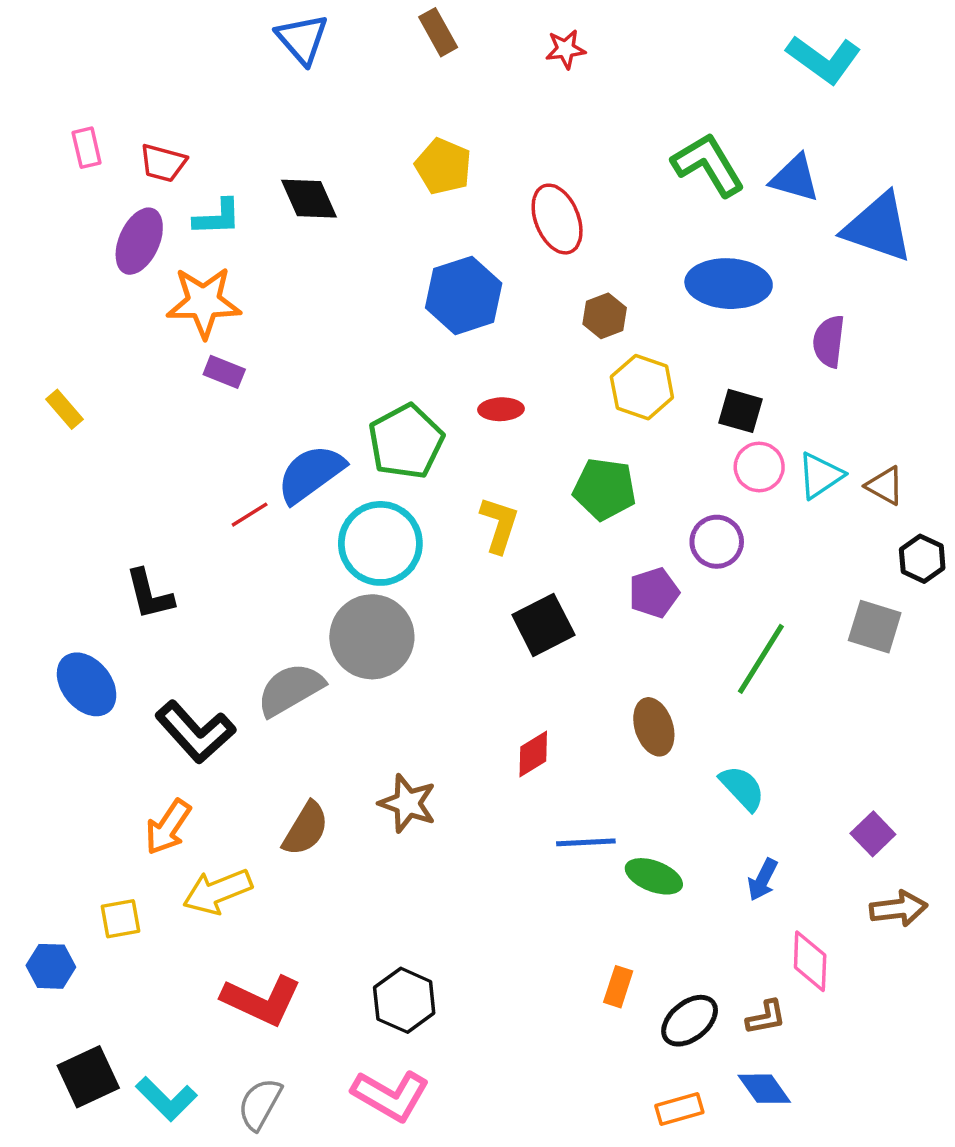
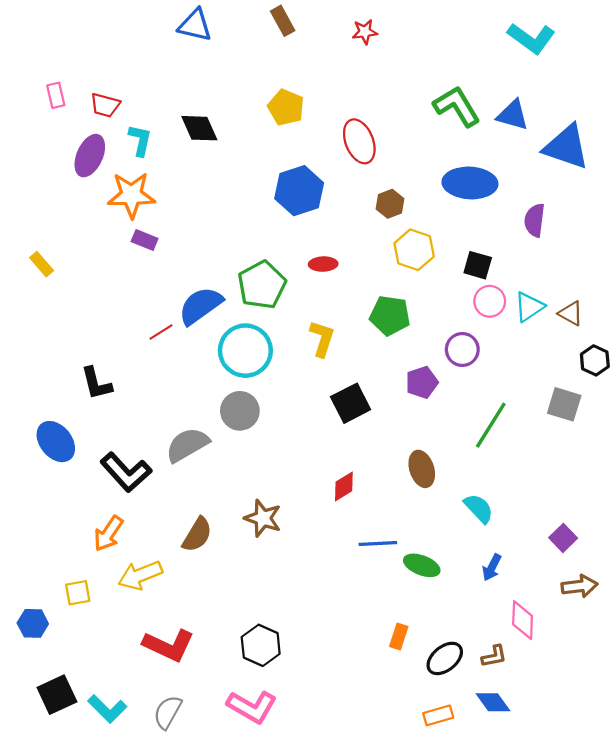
blue triangle: (302, 39) -> (195, 25), turned -36
cyan L-shape: (217, 217) -> (140, 140), turned -76
gray circle: (372, 637) -> (240, 411), size x0.7

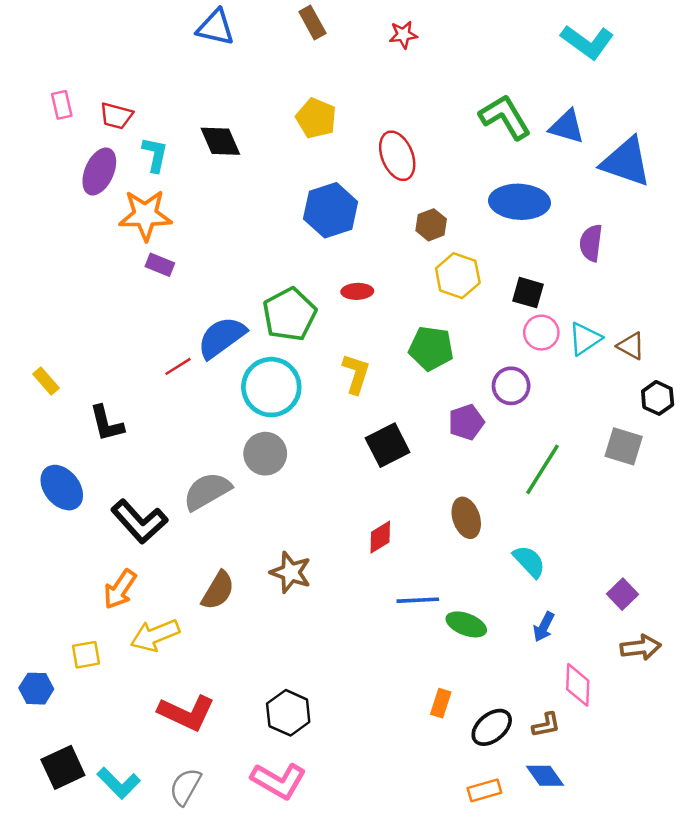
yellow rectangle: (42, 264) -> (46, 381), moved

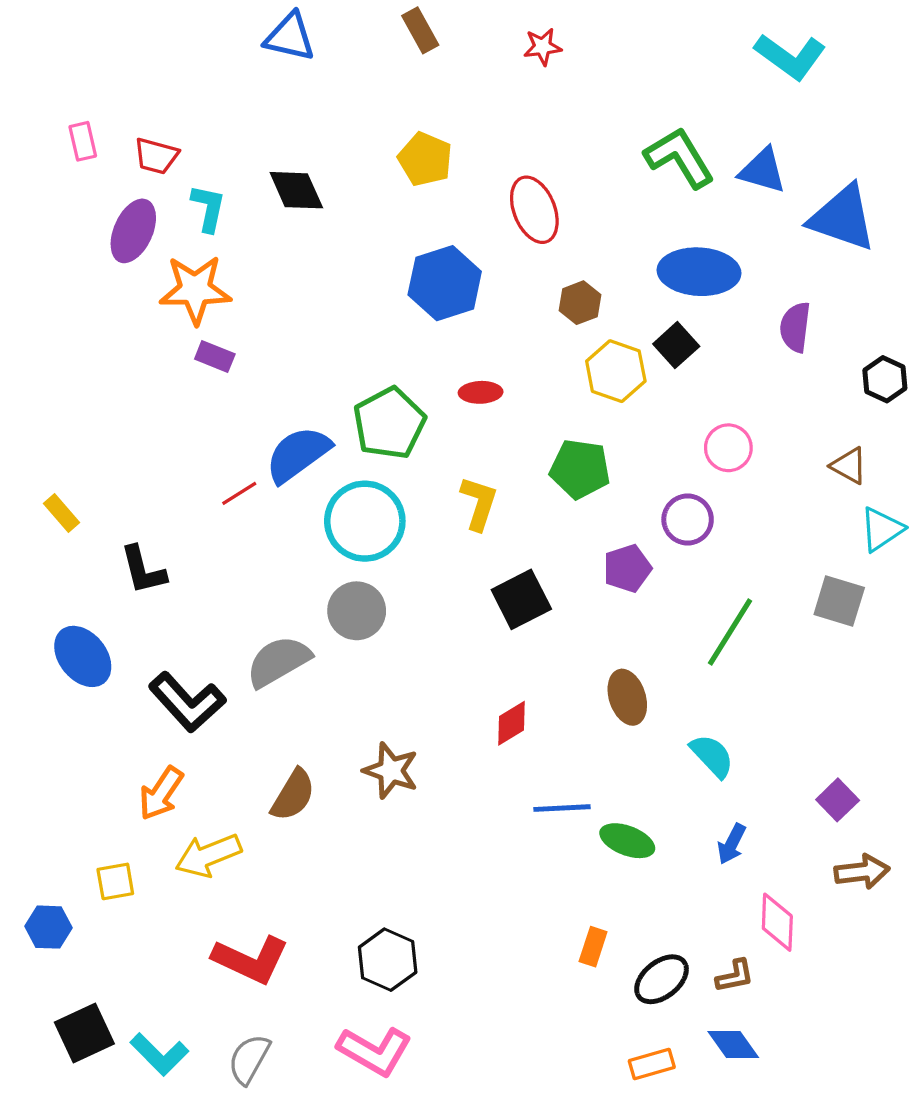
black square: (528, 293) -> (676, 345), moved, turned 32
cyan triangle: (585, 339) -> (882, 529), moved
black hexagon: (658, 398) -> (885, 379), moved

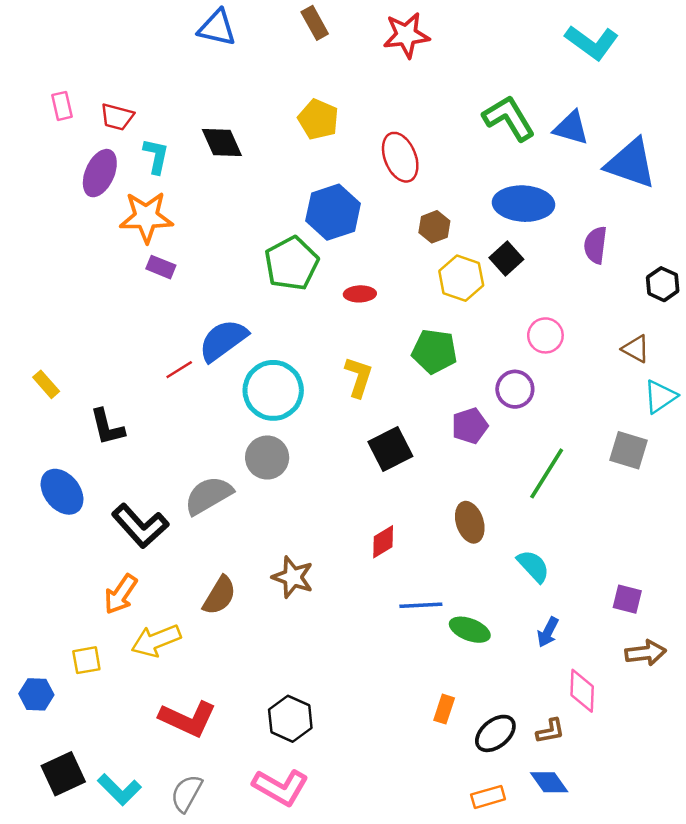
red star: (542, 47) -> (406, 35), size x1.6
green pentagon: (389, 423) -> (292, 263), moved
purple square: (838, 800) -> (627, 599), turned -32

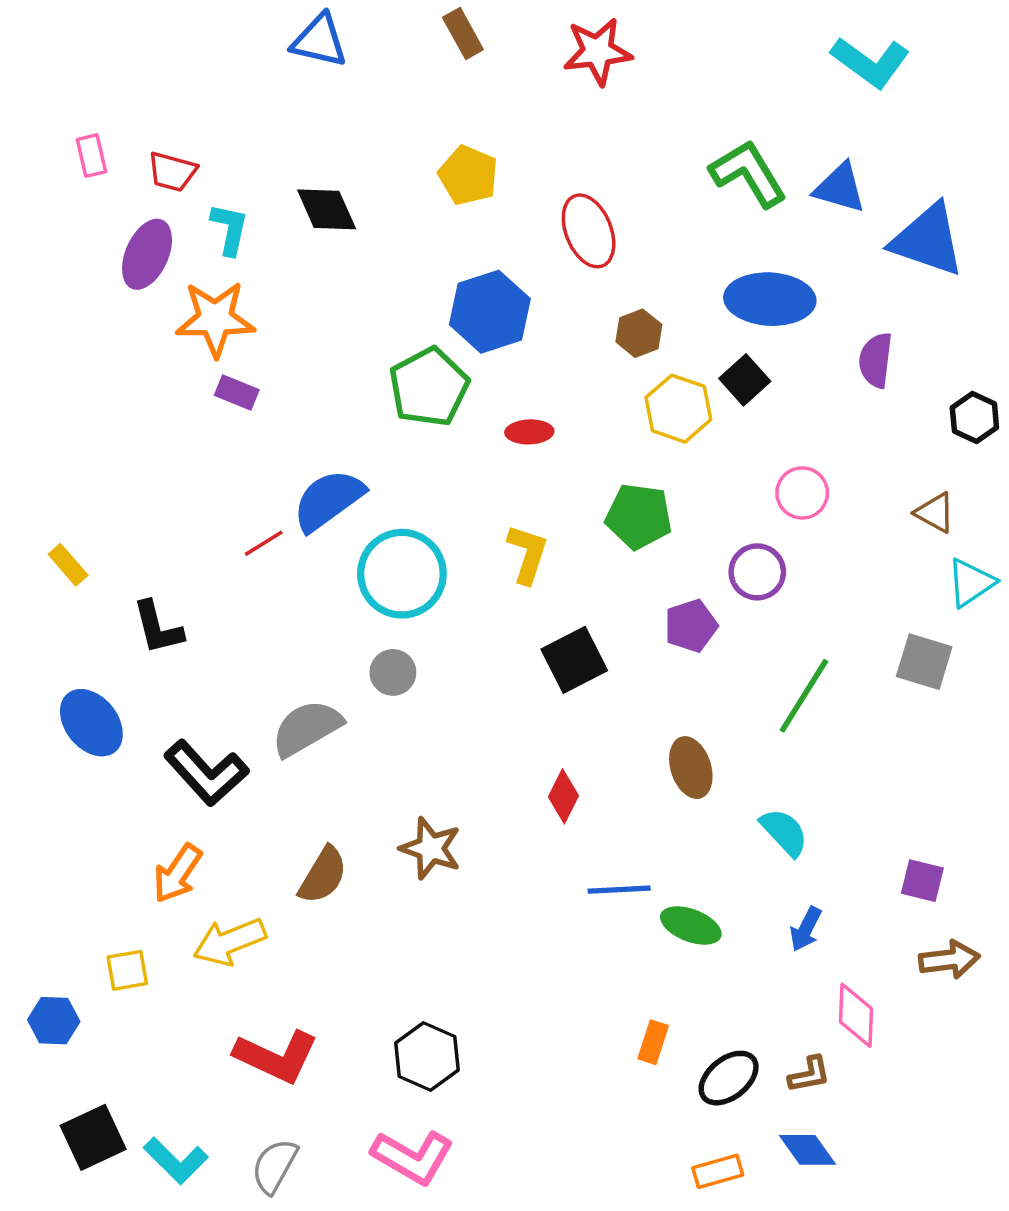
gray circle: (267, 458) -> (393, 672), size x0.7
red diamond: (383, 542) -> (563, 796), turned -32

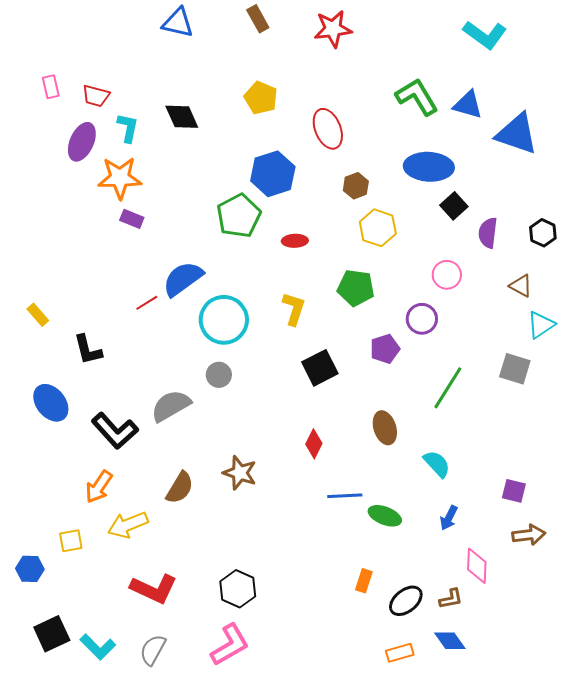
purple semicircle: (876, 360) -> (488, 233), moved
black square: (745, 380) -> (454, 206), moved
pink L-shape: (413, 1157) -> (230, 645), turned -60

